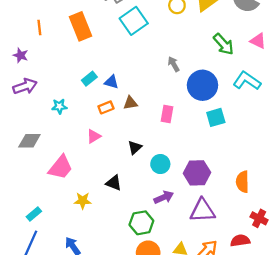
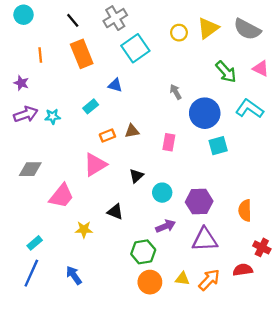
blue triangle: (112, 82) -> (115, 85), moved
cyan star: (59, 106) -> (53, 117), moved
pink triangle: (94, 136) -> (95, 165), size x1.6

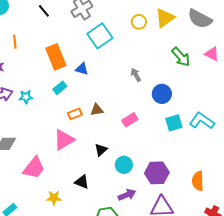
orange rectangle: (82, 54) -> (56, 57), moved
cyan L-shape: (249, 109) -> (202, 121), moved
blue circle: (205, 113) -> (162, 94), size x0.7
pink rectangle: (169, 142) -> (130, 120), turned 49

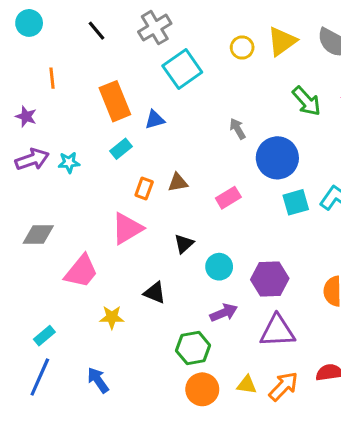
blue triangle: (82, 69) -> (155, 120), turned -32
blue circle: (162, 94) -> (277, 158), size x1.4
orange rectangle: (75, 114) -> (144, 189), turned -48

